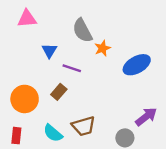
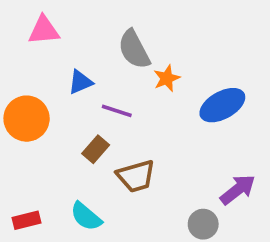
blue triangle: (49, 51) -> (80, 82), turned 35
orange circle: (25, 99) -> (27, 119), moved
brown trapezoid: (84, 126) -> (136, 176), moved
red rectangle: (16, 136) -> (27, 220), turned 70

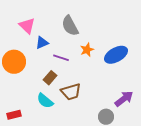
pink triangle: (44, 30) -> (27, 26), moved, turned 48
orange star: (167, 78) -> (87, 50), moved
cyan semicircle: (86, 216) -> (45, 101), moved

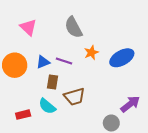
blue triangle: (42, 43) -> (43, 62), moved
brown rectangle: (50, 78) -> (52, 82), turned -32
red rectangle: (14, 115) -> (23, 115), moved

